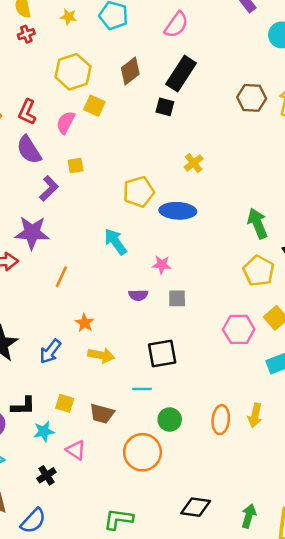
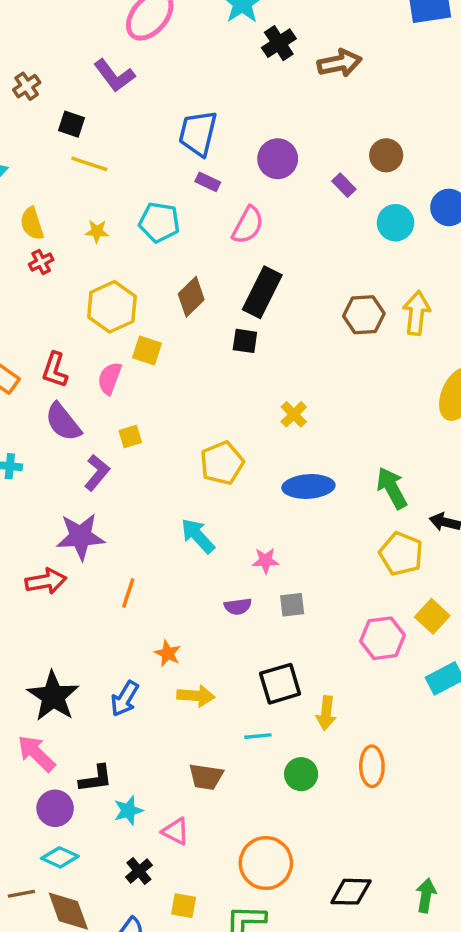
blue ellipse: (178, 211) -> (308, 486), moved
yellow square: (65, 403) -> (184, 906), moved
yellow arrow: (255, 415) -> (326, 713), moved
orange circle: (142, 452) -> (266, 863), moved

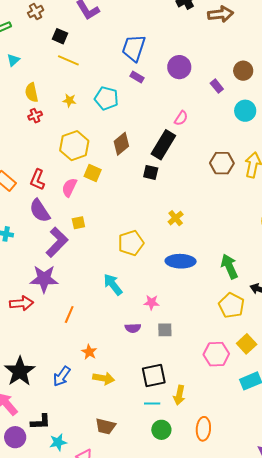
pink semicircle: (248, 225) -> (181, 118), moved, size x0.7
purple L-shape: (97, 473) -> (57, 242), size x1.4
cyan line: (258, 736) -> (152, 404), moved

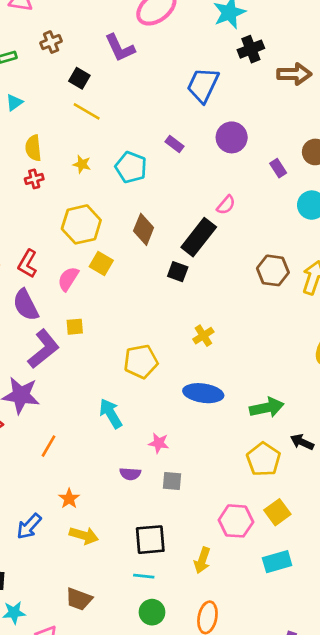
blue trapezoid: (134, 48) -> (203, 85), moved
brown diamond: (121, 144) -> (144, 229), turned -35
green arrow: (229, 266) -> (267, 408), turned 95
yellow arrow: (179, 395) -> (202, 560), moved

